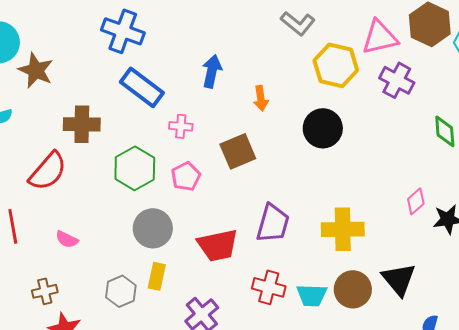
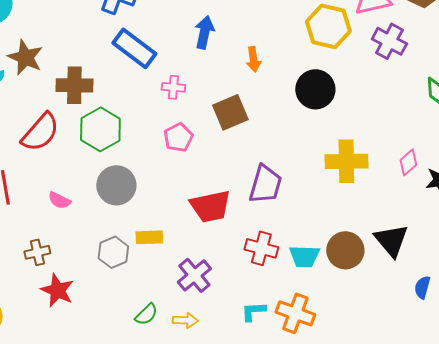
brown star: (36, 70) -> (25, 57), moved
green hexagon: (135, 168) -> (100, 129), moved
gray circle: (153, 228) -> (116, 185), moved
yellow cross: (343, 229) -> (346, 161), moved
yellow rectangle: (157, 276) -> (149, 237), turned 76

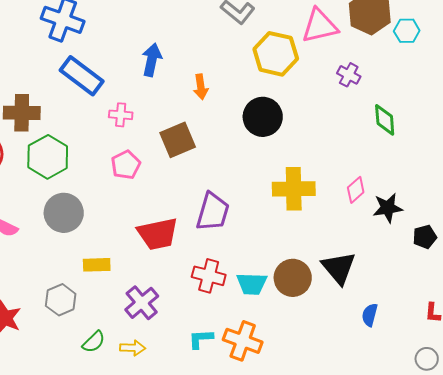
purple cross: (389, 41) -> (349, 75), moved, size x0.7
gray hexagon: (113, 252) -> (61, 300), moved

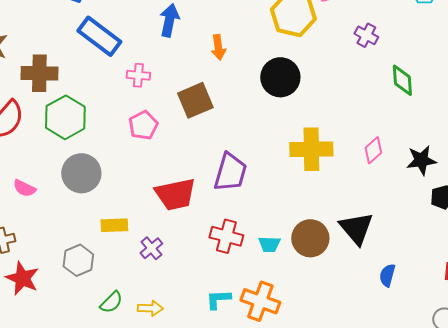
black star: (388, 208) -> (421, 160), moved
cyan trapezoid: (252, 284) -> (269, 244), size x0.7
purple cross: (142, 303) -> (151, 248), moved, size x0.7

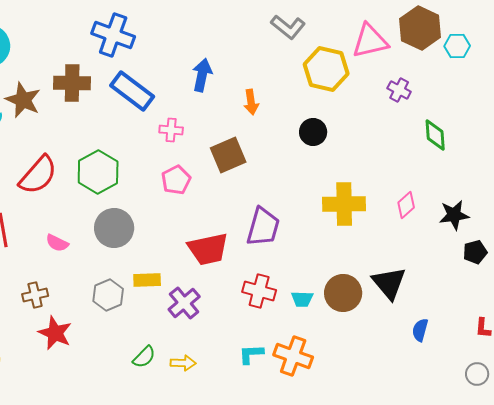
brown cross: (39, 73) -> (72, 83), moved
black circle: (280, 77) -> (313, 132), size x0.7
purple cross: (151, 248) -> (184, 303), size x1.4
gray hexagon: (78, 260) -> (108, 295), moved

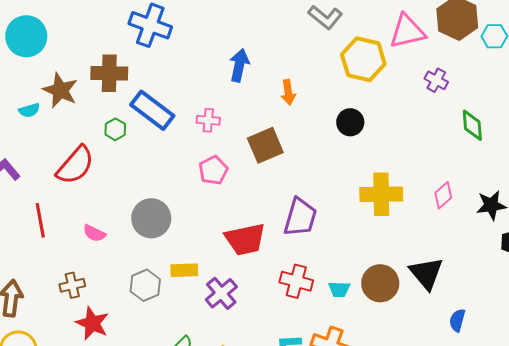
blue rectangle: (132, 91) -> (152, 110), moved
green hexagon: (98, 172) -> (115, 129), moved, size x0.5

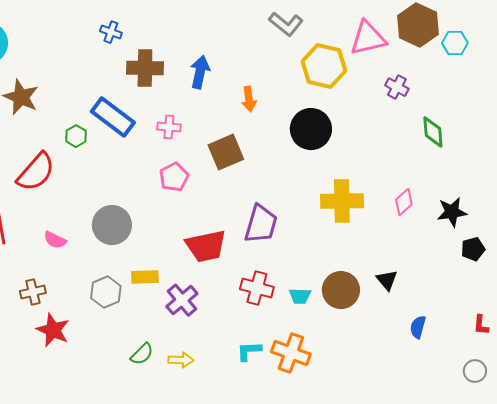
blue cross: (150, 25) -> (111, 32), size x0.5
brown cross: (109, 73) -> (145, 68), moved
black circle: (350, 122) -> (311, 129), size x1.5
black triangle: (426, 273) -> (387, 280), size x0.6

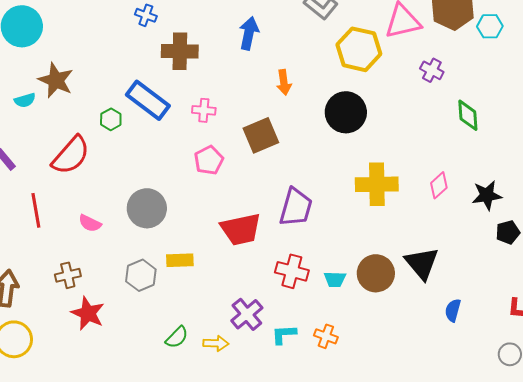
blue arrow: (200, 72) -> (249, 33), moved
black triangle: (387, 280) -> (422, 263), size x1.6
purple cross: (182, 300) -> (247, 314), moved
orange cross: (291, 353) -> (326, 336), size x0.6

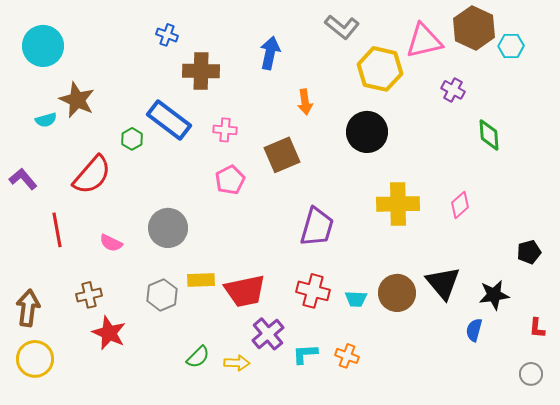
black star: (487, 195) -> (494, 295), moved
red trapezoid: (241, 229) -> (245, 291), moved

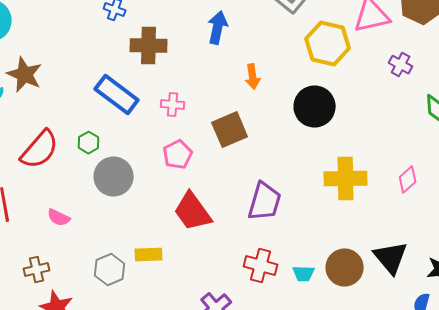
green hexagon: (132, 139) -> (89, 143), moved
gray circle: (168, 228) -> (114, 177), moved
red trapezoid: (245, 291) -> (193, 212), moved, turned 66

